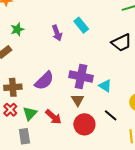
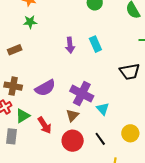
green star: (17, 29) -> (30, 22), moved

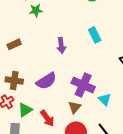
green star: (30, 22) -> (36, 10), moved
purple arrow: (70, 45) -> (61, 45), moved

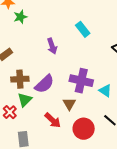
brown cross: (14, 81) -> (20, 79), moved
brown triangle: (75, 107) -> (69, 104), moved
green triangle: (25, 110) -> (25, 100), moved

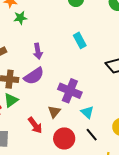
purple arrow: (52, 46) -> (38, 51), moved
purple semicircle: (44, 84) -> (34, 76), moved
cyan triangle: (105, 91) -> (87, 112), moved

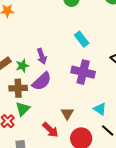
green star: (20, 18) -> (22, 66), moved
purple cross: (70, 91) -> (83, 72), moved

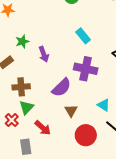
green star: (22, 66) -> (22, 41), moved
purple semicircle: (42, 81) -> (61, 88), moved
red arrow: (50, 130) -> (43, 128), moved

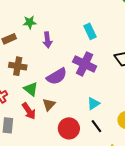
cyan triangle: (104, 105) -> (93, 103), turned 40
green triangle: (26, 107) -> (31, 89), moved, turned -49
brown triangle: (71, 111) -> (49, 105), moved

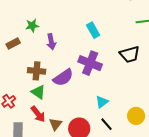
brown cross: (18, 66) -> (37, 71), moved
brown triangle: (49, 105) -> (55, 124), moved

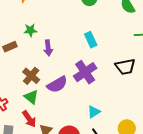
purple cross: (90, 63) -> (85, 72), turned 30
brown cross: (37, 71) -> (31, 76), turned 30

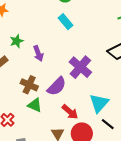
cyan rectangle: (91, 40) -> (65, 22), moved
cyan triangle: (94, 112) -> (99, 103), size x1.5
red arrow: (29, 119) -> (70, 112), moved

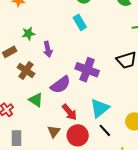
purple cross: (80, 67) -> (87, 70), turned -30
brown cross: (29, 85) -> (26, 70), moved

